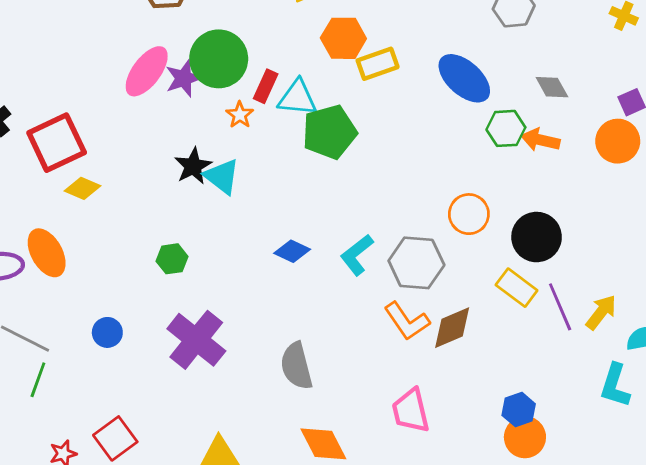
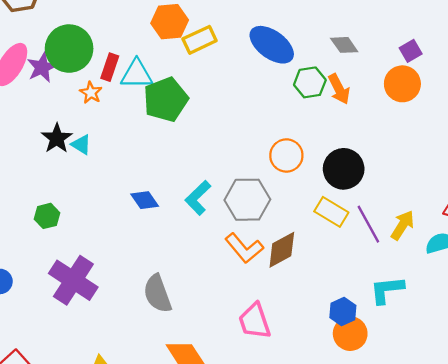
orange arrow: (540, 140) -> (339, 89), turned -124
cyan triangle: (222, 176) -> (81, 145), size x0.7
blue diamond: (292, 251) -> (145, 200), turned 36
cyan L-shape: (615, 385) -> (387, 290), moved, turned 72

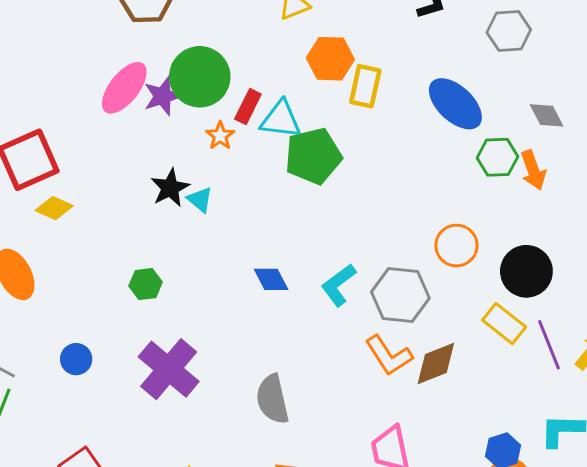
yellow rectangle: (200, 40) -> (365, 86), turned -60

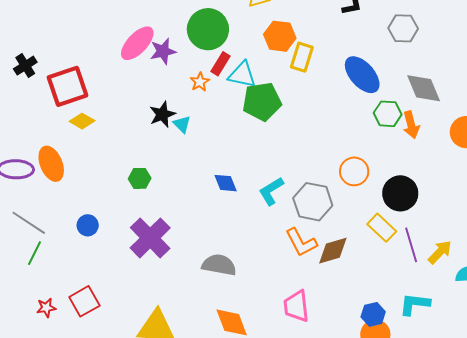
green circle: (200, 77) -> (208, 29), moved
gray diamond: (547, 115) -> (424, 88), size x1.5
gray semicircle: (273, 399) -> (219, 265), turned 108

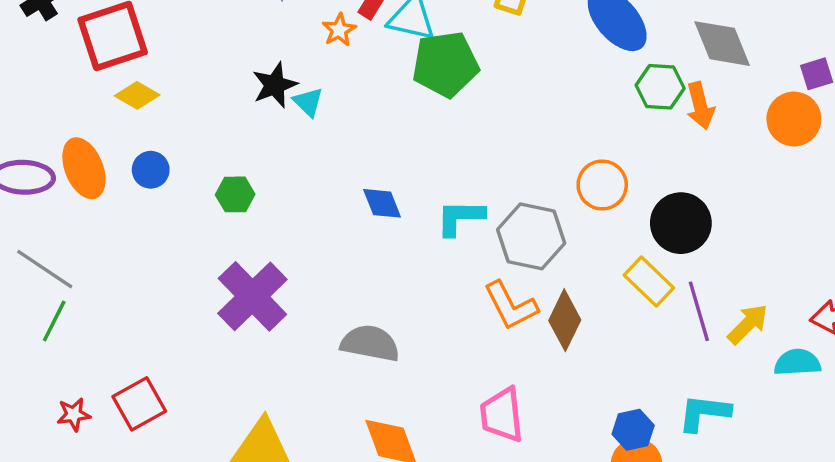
cyan L-shape: (271, 191) -> (460, 217), turned 32
blue circle: (88, 225) -> (151, 170), moved
brown diamond: (333, 251) -> (565, 320), turned -48

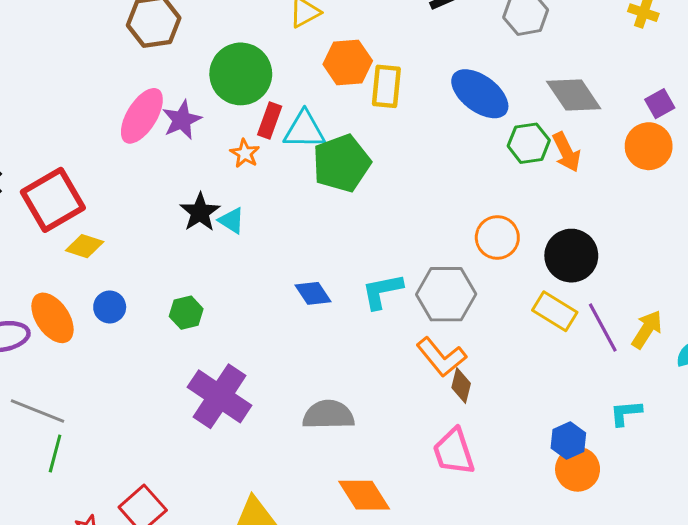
brown diamond: (565, 320) -> (461, 385), moved, size x0.7
cyan L-shape: (704, 413) -> (626, 413), size x0.7

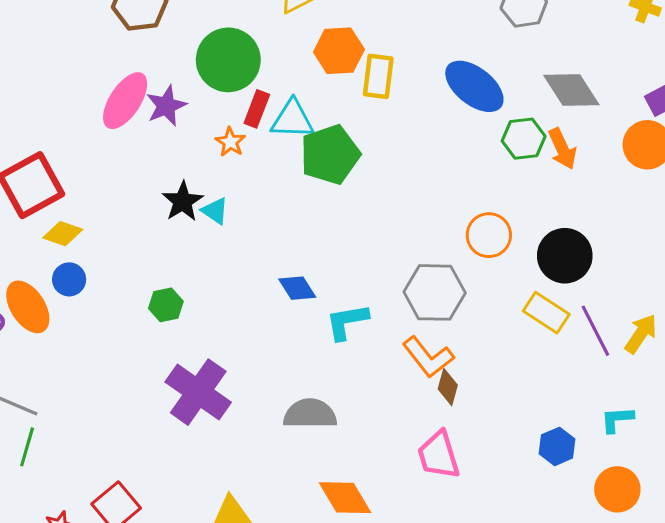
cyan L-shape: (382, 291) -> (347, 322), moved
blue circle: (110, 307) -> (69, 279), moved
orange circle: (578, 469) -> (617, 489), moved

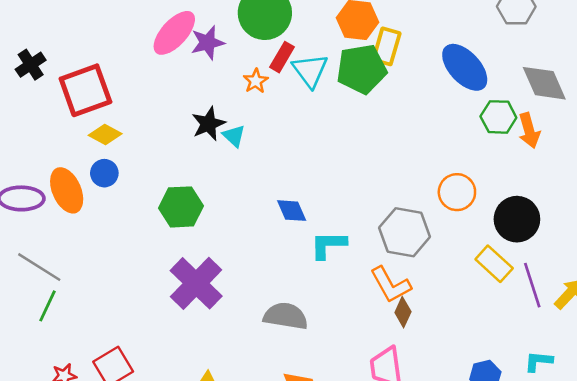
cyan triangle: (292, 119) -> (310, 71), turned 42
green pentagon: (330, 155) -> (362, 69), moved
green hexagon: (166, 305) -> (181, 207), size x1.5

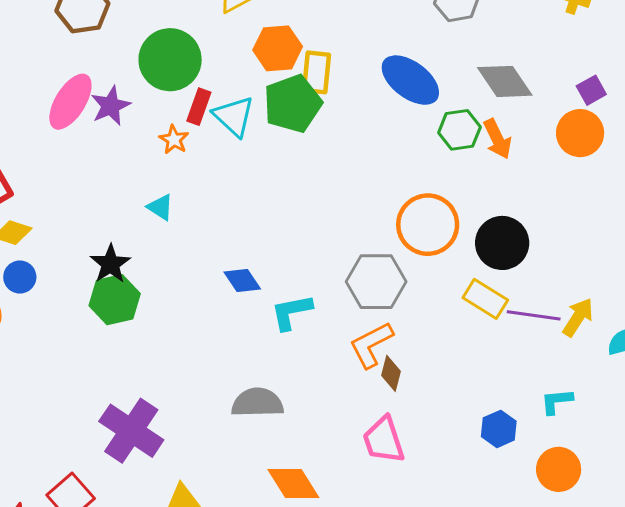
black star: (208, 124) -> (110, 264), moved
orange circle: (457, 192) -> (428, 225), size x1.4
purple cross: (196, 283) -> (131, 431), moved
orange L-shape: (391, 285) -> (371, 345), turned 102
purple line: (532, 285) -> (534, 315), turned -54

